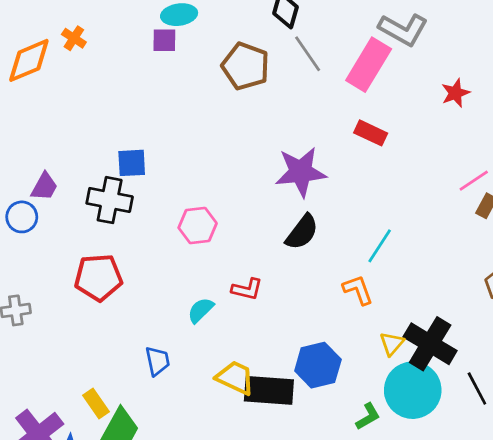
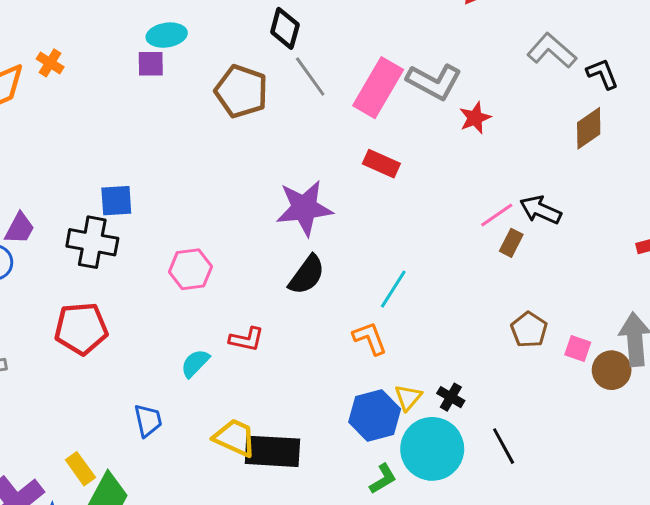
gray L-shape: (403, 29) -> (434, 82), moved
black cross: (430, 344) -> (451, 397), size x0.5
blue hexagon: (318, 365) -> (375, 416), moved

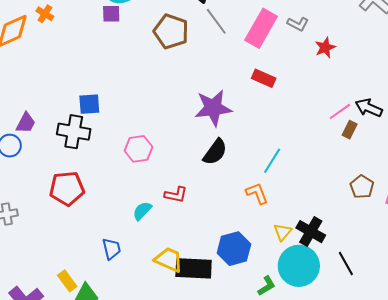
gray L-shape: (434, 82) -> (298, 24), size x0.6
black cross: (451, 397) -> (311, 232), size x1.6
blue hexagon: (375, 416) -> (234, 249), moved

